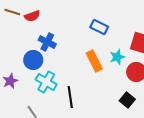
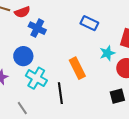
blue cross: (47, 42) -> (37, 28), moved
orange rectangle: (94, 61) -> (77, 68), moved
black square: (127, 100) -> (117, 96), turned 35

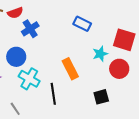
blue cross: (37, 28) -> (30, 29), turned 30
black square: (117, 96) -> (101, 97), moved

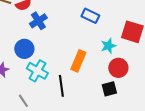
orange rectangle: (70, 69) -> (78, 61), turned 50
red circle: (119, 69) -> (118, 68), moved

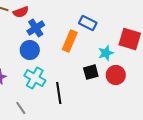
blue circle: (24, 49) -> (30, 50), moved
orange rectangle: (78, 61) -> (70, 41), moved
black square: (109, 89) -> (91, 72), moved

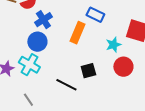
black square: (91, 72) -> (88, 71), moved
cyan cross: (35, 78) -> (29, 65), moved
black line: (59, 93) -> (66, 85), turned -55

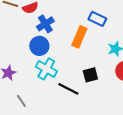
cyan cross: (29, 65) -> (46, 69), moved
gray line: (28, 100) -> (21, 101), moved

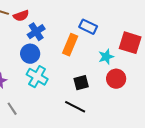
black line: (68, 89) -> (75, 107), moved

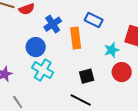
blue cross: (36, 32) -> (53, 24), moved
orange rectangle: (70, 45) -> (76, 38), turned -30

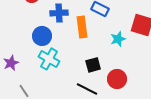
blue cross: (53, 24) -> (59, 13), turned 30
red circle: (122, 72) -> (117, 79), moved

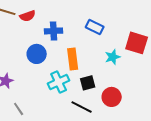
orange rectangle: (82, 27) -> (73, 59), moved
cyan cross: (49, 59) -> (59, 82), moved, turned 35

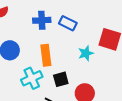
blue cross: (54, 31) -> (42, 20), moved

